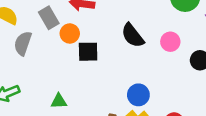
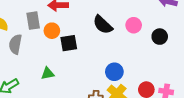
gray rectangle: (49, 18) -> (33, 21), turned 30
green triangle: (59, 101) -> (48, 73), moved

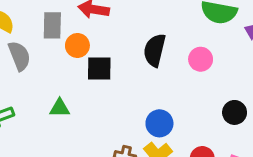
black semicircle: (103, 25) -> (155, 50), turned 50
black circle: (160, 37) -> (235, 112), moved
gray semicircle: (15, 44) -> (19, 56), turned 138

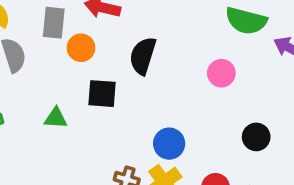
black semicircle: (155, 50) -> (143, 56), moved
black square: (99, 69) -> (102, 94), moved

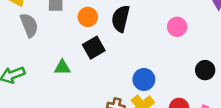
orange circle: (81, 48) -> (88, 17), moved
black square: (102, 94) -> (94, 48), turned -30

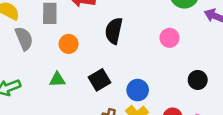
orange circle: (88, 17) -> (69, 44), moved
black square: (94, 48) -> (100, 80), moved

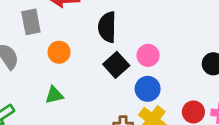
pink circle: (169, 38) -> (148, 55), moved
black square: (100, 80) -> (116, 65), moved

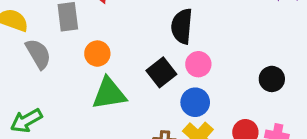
black semicircle: (107, 27) -> (182, 26), moved
green triangle: (54, 95) -> (109, 93), moved, size x1.6

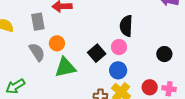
black semicircle: (182, 26) -> (126, 26), moved
gray semicircle: (38, 54) -> (37, 52), moved

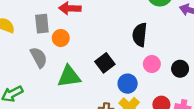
orange circle: (57, 43) -> (61, 38), moved
pink circle: (119, 47) -> (152, 64), moved

